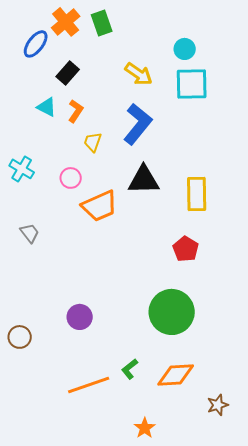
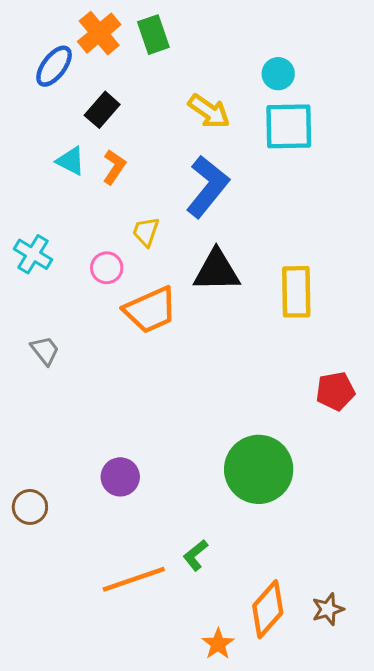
yellow trapezoid: (93, 142) -> (146, 232), moved
red pentagon: (186, 249) -> (335, 391), moved, turned 30
orange diamond: (176, 375) -> (268, 609), moved, turned -45

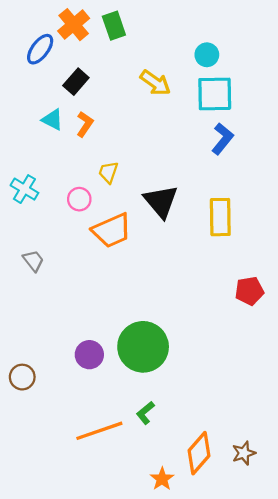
blue L-shape: (207, 187) -> (222, 139), moved, size x0.7
black triangle: (217, 271) -> (161, 201), turned 51
green circle: (259, 469) -> (143, 347), moved

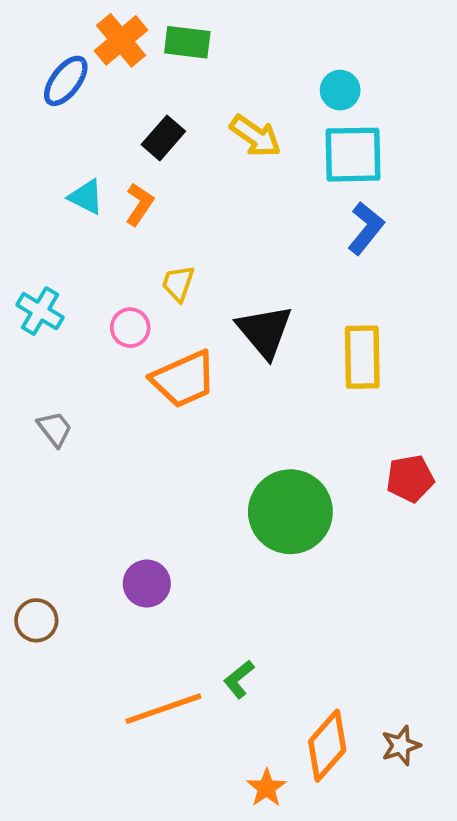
green rectangle: (114, 26) -> (187, 42), turned -64
black rectangle: (76, 82) -> (163, 138), moved
green circle: (143, 347) -> (290, 512), moved

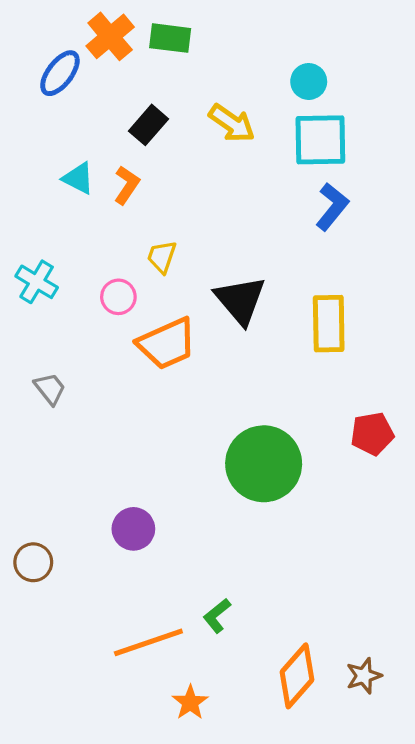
orange star: (266, 788) -> (190, 703), moved

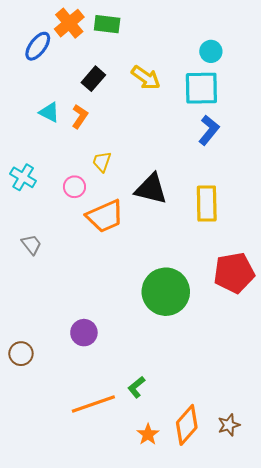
cyan circle: (309, 81) -> (211, 51), moved
black triangle: (240, 300) -> (151, 189), turned -36
red pentagon: (372, 434) -> (234, 273), size x1.5
orange star: (190, 703) -> (148, 434), moved

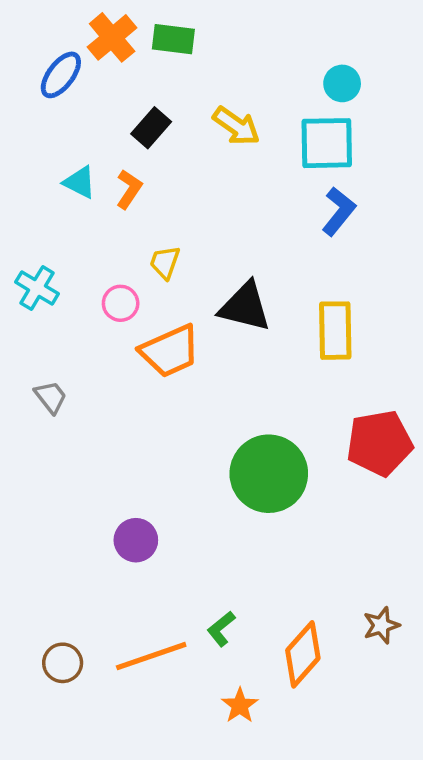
brown circle: (21, 354) -> (63, 663), moved
orange diamond: (187, 425) -> (303, 654), moved
brown star: (229, 425) -> (381, 625), moved

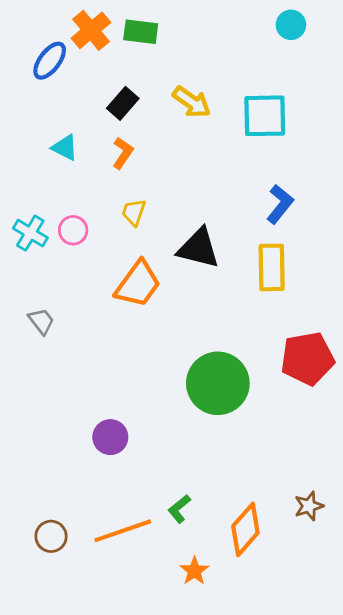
cyan circle: (342, 83) -> (291, 25), moved
orange L-shape: (129, 189) -> (123, 153), moved
blue L-shape: (339, 211) -> (280, 204), moved
pink circle: (121, 303) -> (73, 230), moved
orange trapezoid: (170, 351) -> (138, 284), turned -30

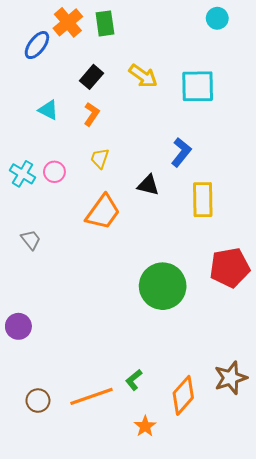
green rectangle: (141, 32) -> (105, 23), turned 75
blue L-shape: (280, 204) -> (181, 152), moved
black triangle: (199, 248) -> (148, 185), size x0.7
purple circle: (110, 437) -> (18, 326), moved
brown star: (309, 506) -> (231, 378), size x1.5

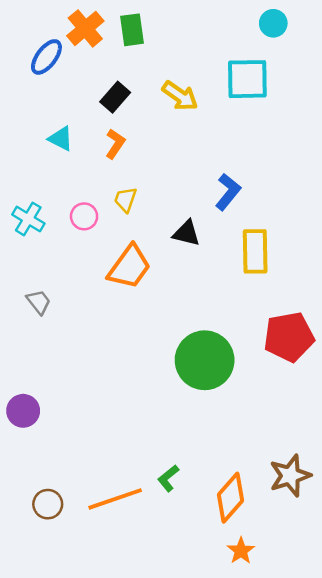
cyan square: (198, 86) -> (247, 79), moved
pink circle: (54, 172) -> (84, 216), moved
orange star: (145, 426) -> (241, 551), moved

